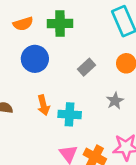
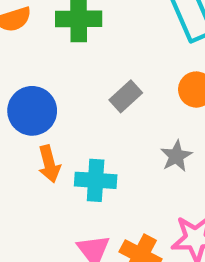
blue circle: (35, 59) -> (32, 111), moved

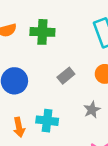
orange arrow: (49, 164) -> (19, 127), moved

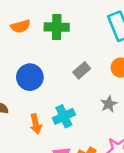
cyan cross: (47, 121) -> (64, 116), turned -30

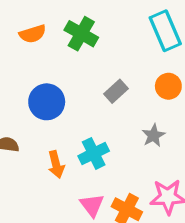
green cross: (57, 27) -> (81, 34), turned 30

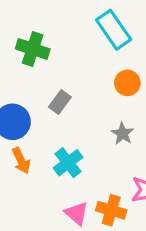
gray rectangle: (116, 91) -> (60, 102), moved
orange arrow: (56, 164) -> (21, 161), moved

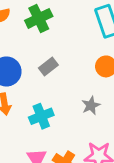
green cross: (33, 49) -> (39, 18), turned 30

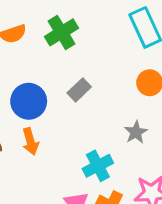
cyan cross: (41, 116) -> (98, 166), moved

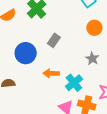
orange arrow: (30, 141) -> (51, 73), moved, turned 119

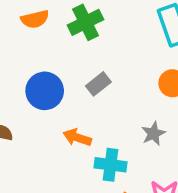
cyan cross: (74, 83) -> (111, 165), turned 30

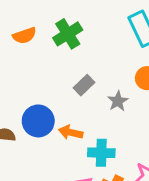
blue circle: (45, 91) -> (38, 121), moved
gray star: (153, 134) -> (118, 101), moved

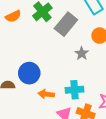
gray rectangle: (84, 85) -> (66, 24), moved, size x1.6
orange arrow: (71, 132) -> (46, 94), moved

